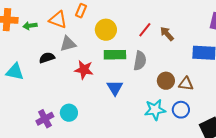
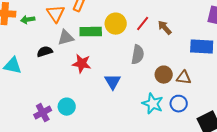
orange triangle: (58, 20) -> (56, 14), turned 36
yellow circle: (106, 30) -> (116, 24), moved
green rectangle: (115, 55) -> (91, 32), moved
cyan star: (155, 110) -> (153, 104), turned 30

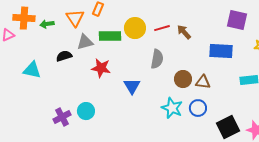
red line: (143, 24) -> (162, 28), turned 35

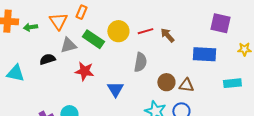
green rectangle: (110, 36) -> (93, 39), turned 35

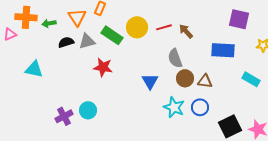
black semicircle: (47, 59) -> (66, 42), moved
gray semicircle: (140, 62) -> (175, 58), moved, turned 150
cyan rectangle: (232, 83) -> (251, 79), turned 36
blue triangle: (115, 89) -> (150, 81), moved

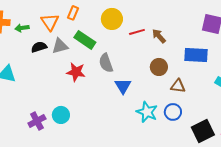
yellow circle: (137, 27) -> (112, 19), moved
gray semicircle: (175, 58) -> (106, 63), moved
brown circle: (185, 78) -> (159, 67), moved

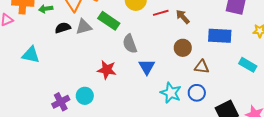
red star: (76, 72) -> (107, 70), moved

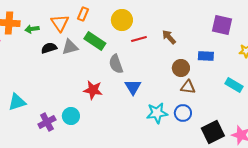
red line: (161, 13) -> (139, 39), moved
blue rectangle: (220, 36) -> (206, 56), size x0.7
brown circle: (183, 48) -> (181, 68), moved
cyan triangle: (31, 55) -> (17, 102), moved, turned -30
cyan star: (171, 93) -> (157, 113), turned -30

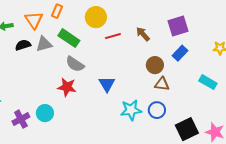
purple square: (222, 25) -> (178, 26), moved, turned -30
blue rectangle: (206, 56) -> (180, 53), turned -49
gray semicircle: (116, 64) -> (75, 64), moved, turned -36

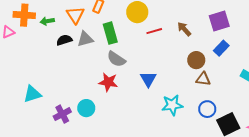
green rectangle: (69, 38) -> (110, 33), turned 40
blue circle: (157, 110) -> (207, 109), moved

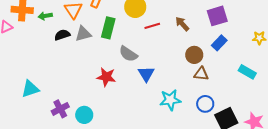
green rectangle: (110, 33) -> (108, 28), turned 30
gray semicircle: (116, 59) -> (128, 54), moved
cyan circle: (86, 108) -> (84, 115), moved

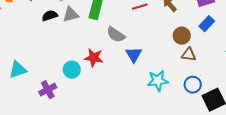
cyan circle: (84, 115) -> (72, 70), moved

